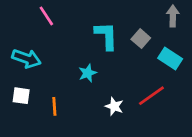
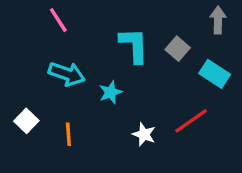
cyan arrow: (26, 58) -> (67, 74), moved
white square: (21, 96) -> (26, 121), turned 36

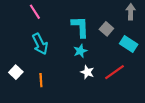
cyan arrow: (67, 74) -> (40, 44), turned 45
cyan star: (110, 92) -> (80, 51), moved
white star: (144, 134) -> (87, 72), moved

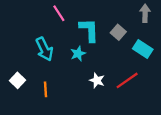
pink line: (35, 12) -> (59, 13), moved
cyan star: (80, 51) -> (78, 54), moved

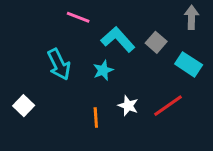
pink line: (59, 13) -> (78, 17), turned -36
cyan L-shape: (89, 30) -> (118, 39), turned -40
orange line: (46, 89) -> (96, 117), moved

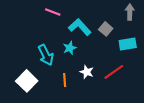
cyan arrow: (59, 64) -> (46, 55), moved
cyan rectangle: (189, 64) -> (128, 44), turned -42
white square: (24, 106) -> (27, 81), moved, size x1.5

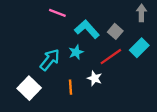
cyan rectangle: (128, 44) -> (139, 48), turned -36
cyan arrow: (46, 55) -> (50, 60), turned -115
red line: (114, 72) -> (111, 57), moved

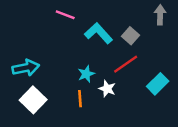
cyan rectangle: (139, 48) -> (158, 84), moved
cyan star: (76, 52) -> (86, 74), moved
cyan arrow: (50, 60) -> (26, 68), moved, turned 40

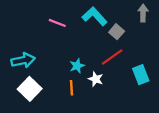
pink line: (65, 15) -> (57, 23), moved
cyan L-shape: (99, 33) -> (95, 16), moved
cyan rectangle: (158, 84) -> (141, 75), turned -66

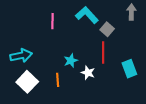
pink line: (57, 23) -> (52, 21), turned 70
red line: (112, 57) -> (103, 52), turned -55
orange line: (71, 88) -> (58, 80), moved

